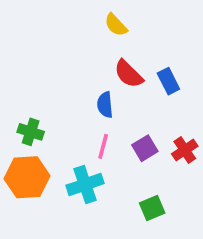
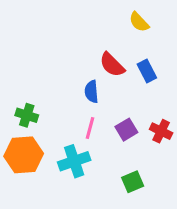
yellow semicircle: (116, 25) -> (139, 22), moved
red cross: (185, 150) -> (161, 131), turned -30

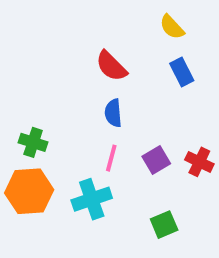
red semicircle: (112, 65) -> (111, 66), moved
blue rectangle: (147, 71) -> (182, 72), moved

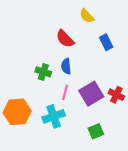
yellow semicircle: (172, 27) -> (87, 16), moved
green cross: (33, 142) -> (43, 72), moved
purple square: (156, 160) -> (91, 94), size x1.5

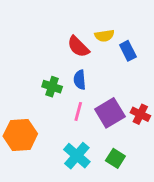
yellow semicircle: (87, 16) -> (104, 36), moved, turned -56
cyan cross: (54, 116) -> (77, 156), moved, turned -30
green square: (96, 131) -> (115, 158), turned -35

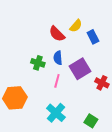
yellow semicircle: (104, 36) -> (76, 26), turned -40
purple square: (110, 113) -> (80, 69), moved
green square: (115, 158) -> (91, 121), moved

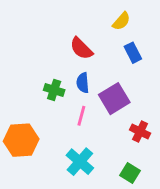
yellow semicircle: (76, 26) -> (121, 21), moved
red cross: (102, 83) -> (140, 132), moved

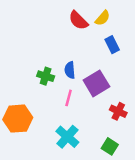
red semicircle: (81, 48) -> (78, 20), moved

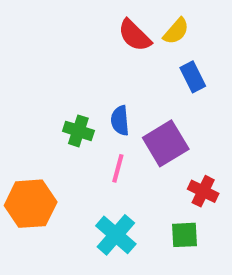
green square: (110, 146) -> (184, 235), moved, turned -35

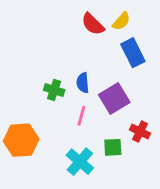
blue rectangle: (193, 77) -> (133, 53), size x1.4
green square: (184, 235) -> (113, 147), moved

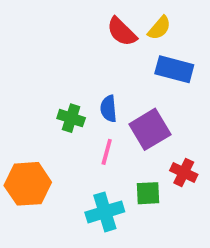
blue rectangle: (133, 53) -> (174, 69), turned -48
cyan cross: (80, 162) -> (105, 212), turned 32

